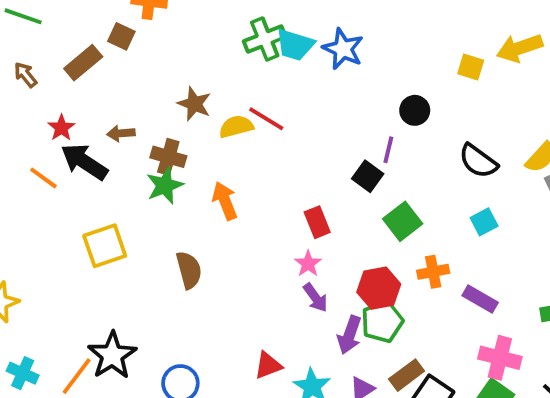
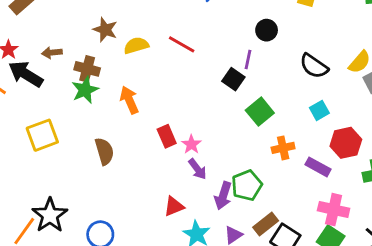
red line: (266, 119) -> (182, 44), moved
red rectangle: (317, 222) -> (167, 136), moved
red hexagon: (379, 288) -> (346, 143), moved
red triangle: (268, 365) -> (174, 206), moved

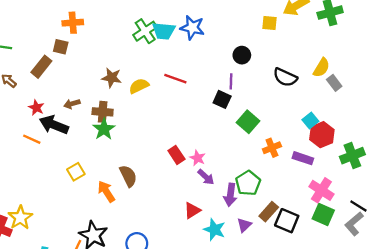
orange arrow: (129, 100) -> (106, 191), moved
cyan square: (319, 110) -> (310, 121), moved
yellow square: (42, 135) -> (76, 172), size x0.7
pink cross: (334, 210) -> (321, 190), turned 30

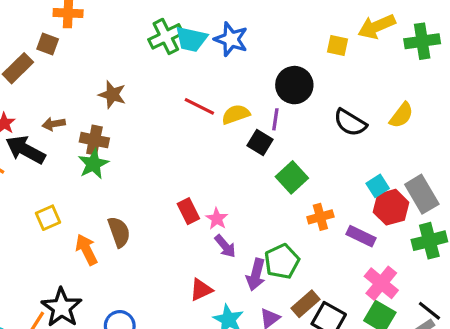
black circle: (242, 55) -> (294, 85), size x1.5
gray rectangle: (334, 83) -> (422, 194), moved, size x1.6
yellow semicircle: (139, 86) -> (236, 114), moved

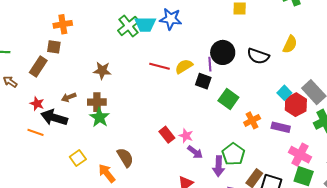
black circle: (294, 85) -> (223, 52), moved

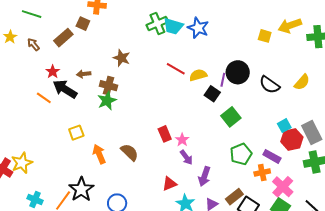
orange cross: (252, 120) -> (262, 172), moved
green pentagon: (233, 154) -> (241, 154), moved
brown semicircle: (125, 157) -> (130, 152), moved, turned -30

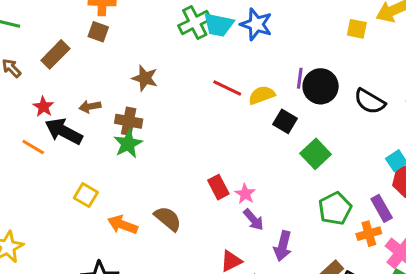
brown square: (83, 24) -> (98, 32), moved
purple line: (223, 80) -> (300, 78), moved
yellow square: (76, 133) -> (86, 195), turned -35
orange arrow: (99, 154) -> (123, 225), turned -42
purple rectangle: (272, 156) -> (382, 208), turned 36

